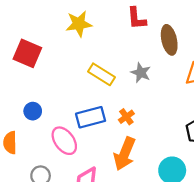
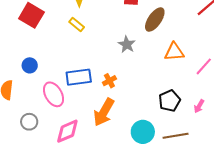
brown ellipse: (169, 40) -> (155, 19), turned 40
yellow rectangle: (102, 74) -> (77, 25), moved, size x0.7

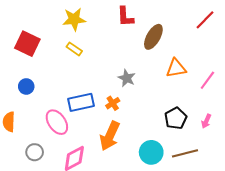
gray star: (127, 44) -> (127, 78), moved
blue circle: (30, 65) -> (26, 86), moved

